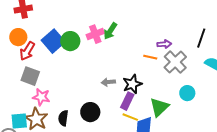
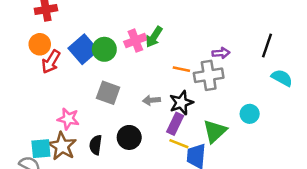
orange line: (150, 57) -> (181, 69), moved
gray cross: (175, 62) -> (209, 75), moved, turned 35
gray square: (30, 76) -> (108, 93), moved

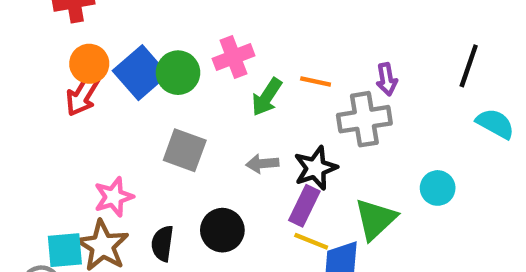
green arrow: (154, 37) -> (267, 97), moved
orange circle: (40, 44) -> (89, 64), moved
purple arrow: (221, 53) -> (387, 79), turned 84
orange line: (181, 69) -> (316, 81), moved
pink star: (68, 119) -> (114, 197), turned -30

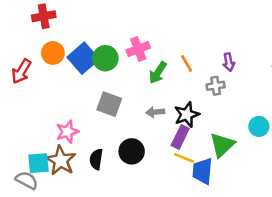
orange line: (316, 81) -> (187, 63), turned 48
red arrow: (83, 95) -> (21, 71), moved
gray cross: (364, 119) -> (216, 86), size x0.6

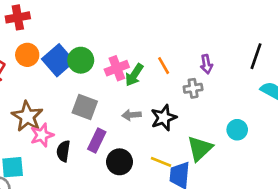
pink cross: (138, 49) -> (117, 68), moved
purple rectangle: (180, 137) -> (97, 140), moved
black circle: (132, 151) -> (120, 162), moved
black semicircle: (96, 159) -> (63, 151), moved
brown star: (61, 161) -> (27, 116), moved

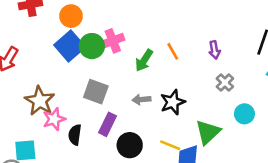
orange circle: (27, 55) -> (71, 16), moved
pink cross: (117, 68) -> (113, 41), moved
gray cross: (193, 88) -> (225, 83), moved, turned -36

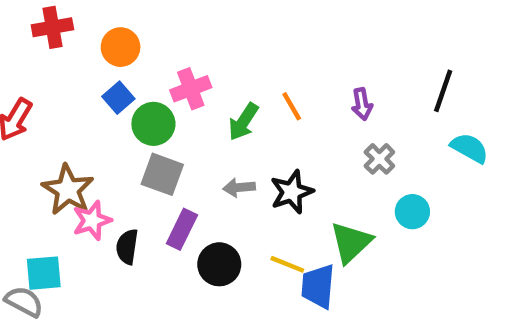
blue square: (70, 46) -> (118, 98), size x0.6
green circle: (92, 46) -> (153, 124), moved

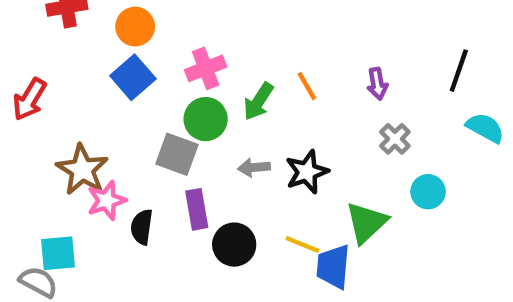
blue square: (118, 98) -> (133, 77), size x1.4
green circle: (153, 124) -> (206, 119), moved
purple rectangle: (182, 229) -> (197, 209), turned -36

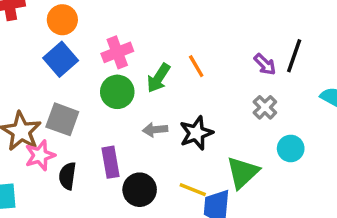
black line: (459, 71) -> (294, 56), moved
purple arrow: (377, 84) -> (265, 64), moved, turned -35
gray square: (177, 154) -> (62, 119), moved

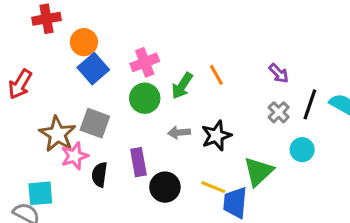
orange circle: (62, 20) -> (84, 42), moved
black line: (294, 56) -> (310, 104), moved

